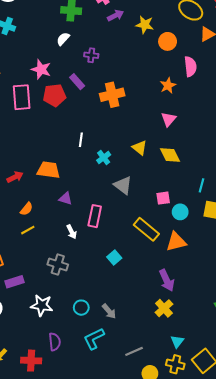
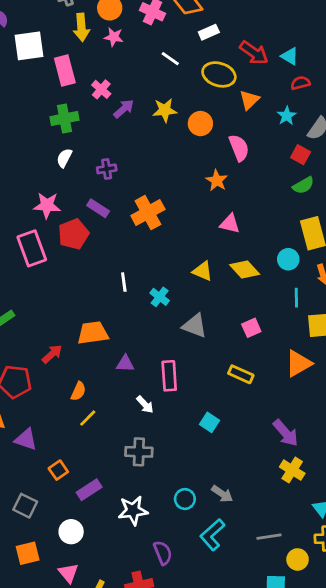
pink triangle: (169, 119) -> (230, 224), turned -42
cyan circle: (180, 212) -> (288, 259), moved
yellow rectangle: (146, 229) -> (241, 374), size x0.7
orange triangle: (176, 242) -> (299, 363), moved
gray line: (134, 351) -> (269, 537), turned 30

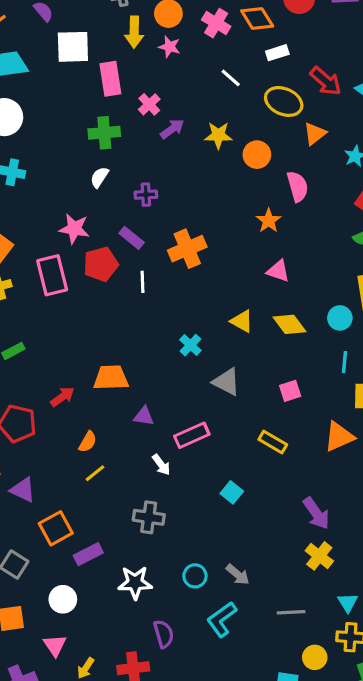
white line: (124, 282) -> (142, 282), moved
pink rectangle: (169, 376) -> (192, 435), turned 64
orange square: (58, 470) -> (56, 528), size x1.5
gray line: (269, 537) -> (291, 612), moved

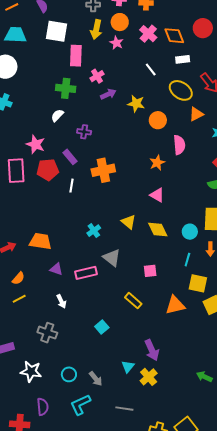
pink rectangle: (192, 435) -> (86, 273), moved
cyan triangle: (348, 602) -> (128, 367), moved

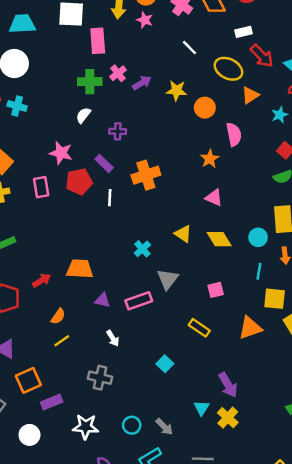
white rectangle: (183, 59) -> (244, 32), moved
pink cross: (97, 76) -> (118, 73), moved
pink rectangle: (16, 171) -> (41, 187), size x0.7
gray triangle: (112, 258) -> (168, 279), turned 36

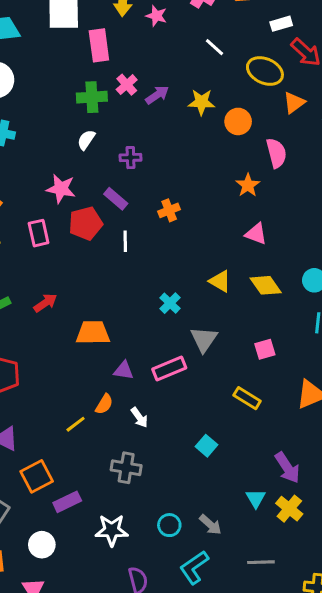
orange cross: (146, 175) -> (169, 210), size x0.6
red arrow: (42, 280) -> (45, 303), moved
orange semicircle: (58, 316) -> (104, 404), moved

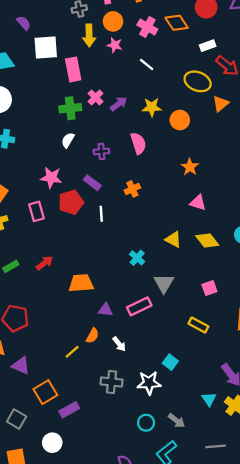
white line: (215, 47) -> (147, 64), moved
pink semicircle: (276, 153) -> (138, 143), moved
white star: (112, 530) -> (149, 383), moved

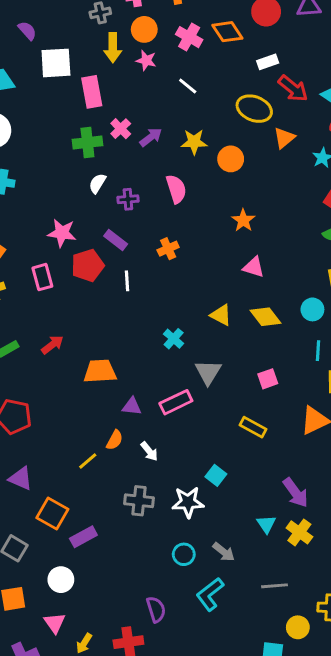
white semicircle: (68, 140) -> (97, 183), moved
orange square: (45, 392) -> (52, 513), turned -30

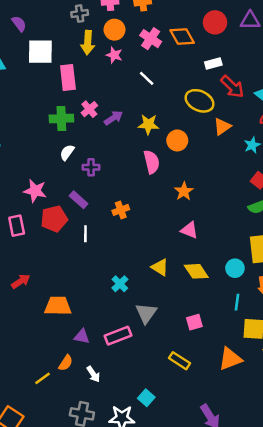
pink semicircle: (176, 189) -> (152, 162), moved

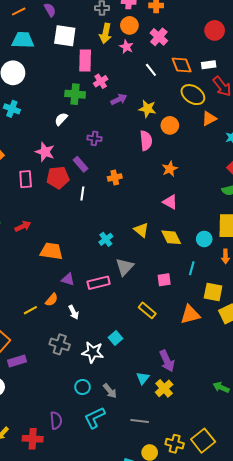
orange diamond: (182, 37) -> (182, 65), moved
pink cross: (89, 109) -> (101, 81), moved
white semicircle: (67, 152) -> (61, 119), moved
cyan line: (237, 302) -> (192, 268), moved

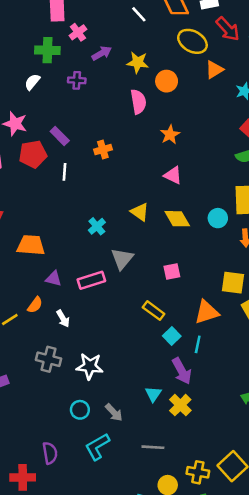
purple cross: (95, 138) -> (77, 80), moved
cyan line: (192, 268) -> (198, 344), moved
cyan square: (115, 338) -> (172, 336), moved

